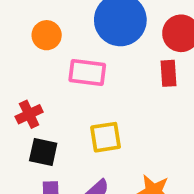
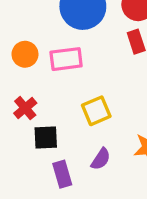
orange circle: (47, 35) -> (25, 54), moved

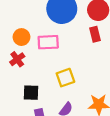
red cross: (25, 108) -> (17, 59), moved

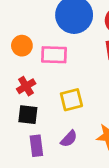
red cross: (17, 59) -> (26, 86), moved

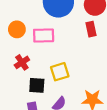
black square: (28, 115) -> (37, 85), moved

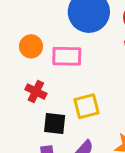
red cross: (22, 62) -> (36, 92), turned -32

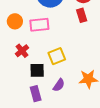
red cross: (36, 92) -> (22, 51), turned 32

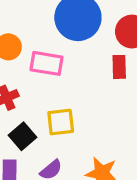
black square: (37, 70) -> (23, 136), turned 35

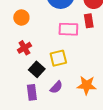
pink rectangle: (46, 63) -> (68, 29), moved

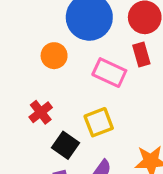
orange circle: (21, 18) -> (54, 56), moved
pink rectangle: (68, 29) -> (109, 73), turned 30

